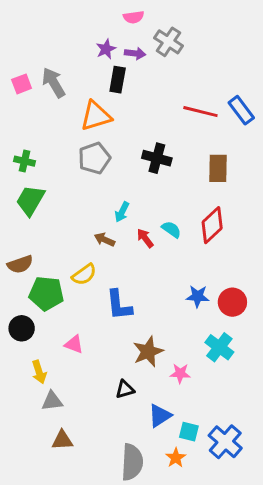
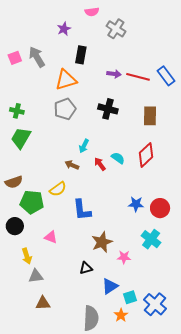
purple star: (106, 49) -> (64, 29), moved
purple arrow: (135, 53) -> (114, 74), moved
cyan square: (189, 432) -> (130, 297), turned -32

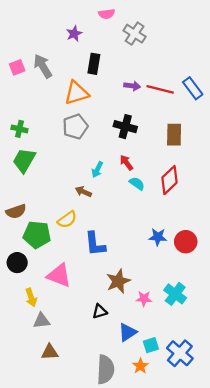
red arrow: (100, 164) -> (126, 163), moved
pink triangle: (51, 237) -> (59, 275), size x1.6
cyan cross: (151, 239) -> (175, 294), moved

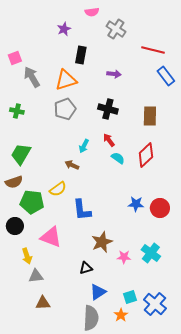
gray arrow: (43, 66) -> (32, 77), moved
red line: (160, 89) -> (153, 50), moved
green trapezoid: (24, 160) -> (21, 154), moved
blue triangle: (128, 332) -> (98, 292), moved

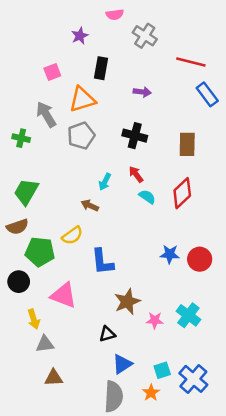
pink square: (15, 58) -> (52, 72), moved
gray arrow: (32, 77) -> (46, 114), moved

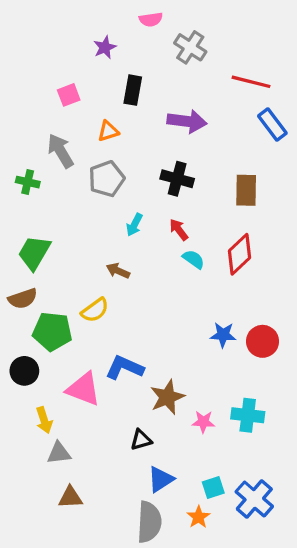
purple arrow: (142, 92) -> (187, 121), size x1.6
orange triangle: (82, 99) -> (108, 131), size x0.6
cyan arrow: (105, 182) -> (134, 225), moved
blue L-shape: (102, 262) -> (125, 368), moved, turned 120
cyan cross: (188, 315) -> (248, 415), turned -30

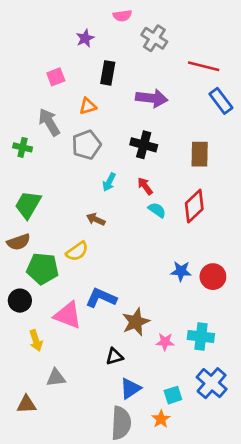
gray triangle: (59, 453) -> (56, 378), moved
brown triangle: (70, 497) -> (27, 404), moved
blue cross: (254, 499) -> (212, 383), moved

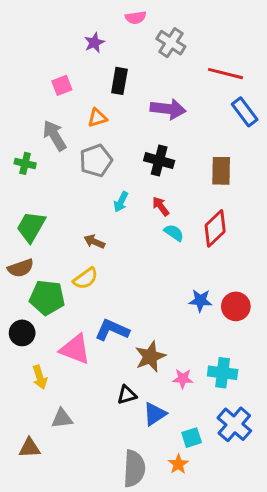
brown arrow: (96, 219) -> (94, 242), moved
blue triangle: (130, 388) -> (155, 414), moved

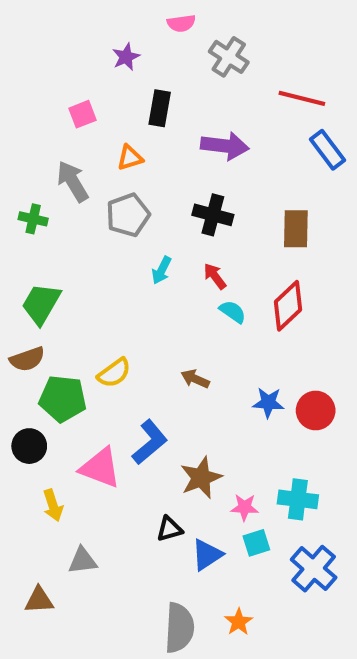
brown arrow: (94, 242) -> (195, 379), moved
blue L-shape: (112, 330) -> (150, 442), turned 116
cyan square: (192, 438) -> (256, 543), moved

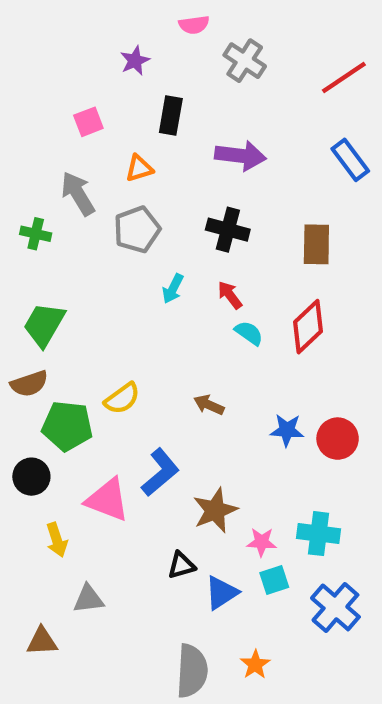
red line: (302, 98) -> (344, 78), moved, turned -48

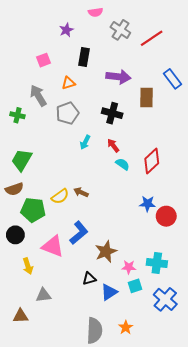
red line: (344, 78) -> (152, 38), moved
brown rectangle: (316, 244) -> (146, 98), moved
brown arrow: (209, 405) -> (81, 192), moved
blue star: (287, 430) -> (147, 204), moved

